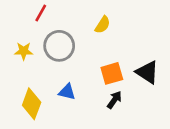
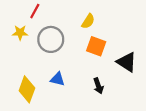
yellow star: (24, 51) -> (20, 33), moved
orange square: (112, 73) -> (96, 46), moved, turned 36
black arrow: (114, 100) -> (98, 86), turned 126

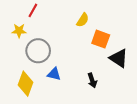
gray circle: (51, 39) -> (38, 51), moved
orange square: (96, 46) -> (101, 39), moved

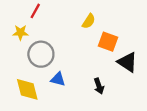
yellow diamond: (25, 84) -> (27, 89), turned -35

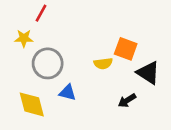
yellow semicircle: (89, 21) -> (103, 63), moved, turned 49
black arrow: (99, 86) -> (127, 100), moved, turned 77

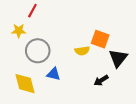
black triangle: (148, 73) -> (118, 58), turned 36

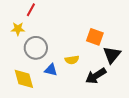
yellow semicircle: (82, 51) -> (72, 60), moved
black arrow: (101, 80) -> (96, 76), size x1.5

